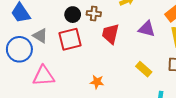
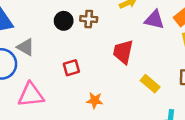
purple triangle: (147, 29) -> (154, 20), moved
red trapezoid: (110, 34) -> (123, 52), moved
red square: (70, 39) -> (71, 68), moved, size x0.6

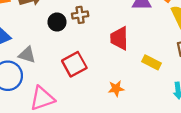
red square: (71, 68) -> (74, 64), size x1.5
orange star: (95, 100) -> (116, 89), moved

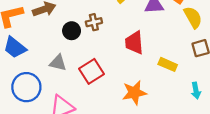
gray triangle: (27, 55) -> (58, 63), moved
orange star: (116, 89) -> (134, 93), size x1.5

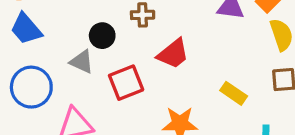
black circle: (72, 31) -> (102, 36), moved
red trapezoid: (134, 43) -> (173, 54), moved, turned -135

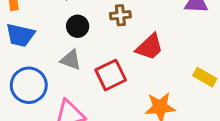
blue trapezoid: (26, 29) -> (20, 35), turned -32
black circle: (102, 36) -> (78, 26), moved

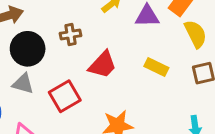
black circle: (78, 26) -> (28, 49), size x1.5
yellow rectangle: (205, 77) -> (156, 67), moved

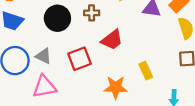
yellow rectangle: (156, 67) -> (146, 71), moved, turned 30
gray triangle: (23, 84) -> (43, 56), moved

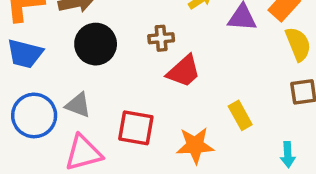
brown cross: (92, 13) -> (161, 38), moved
red square: (79, 59) -> (136, 128), moved, turned 35

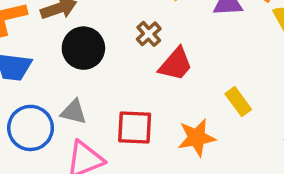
brown cross: (161, 38) -> (149, 34), turned -30

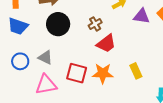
blue circle: (31, 128) -> (20, 61), size x0.7
orange star: (197, 138) -> (103, 73), moved

